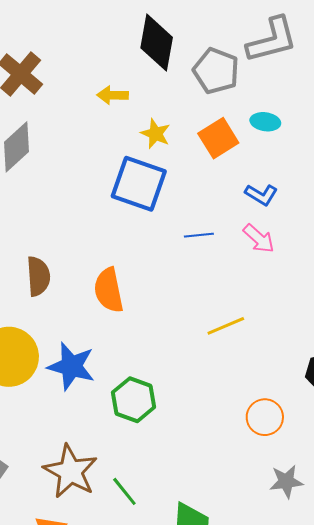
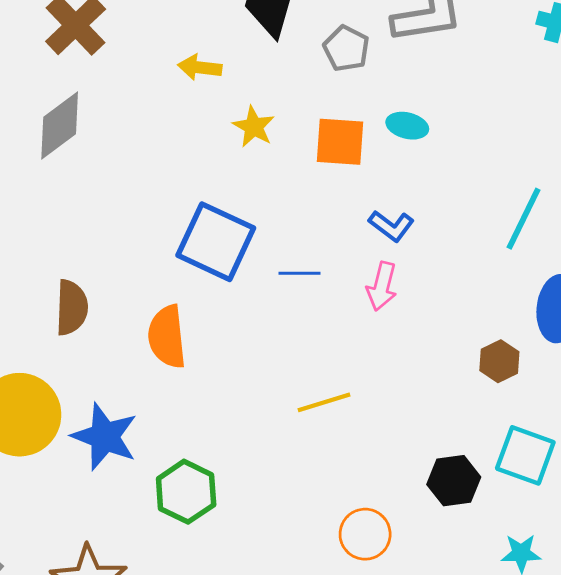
gray pentagon: (216, 71) -> (346, 48), size x0.7
orange square: (218, 138) -> (340, 142), turned 30
blue square: (139, 184) -> (216, 242), moved
pink arrow: (259, 239) -> (382, 286), turned 56

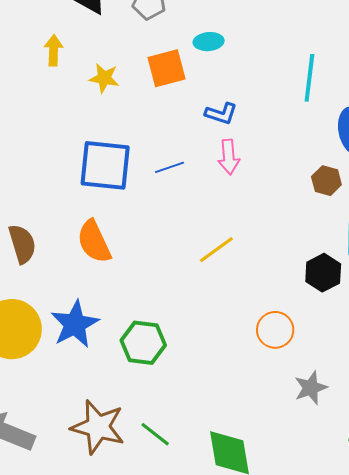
yellow arrow: (200, 67) -> (54, 50), turned 104
blue star: (105, 437) -> (75, 324), turned -30

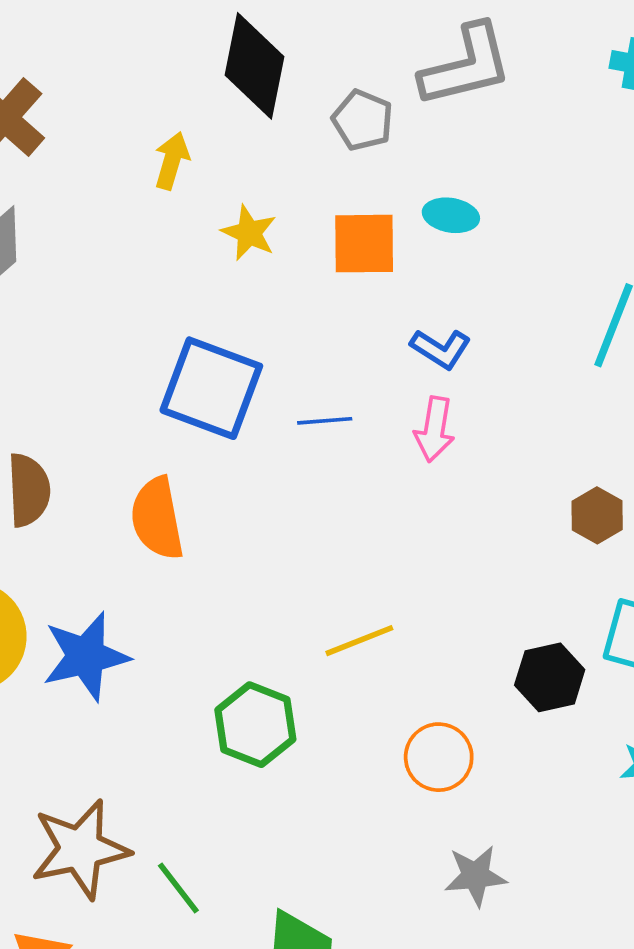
yellow line: (216, 250) -> (359, 641), moved
green hexagon: (143, 343) -> (255, 725), moved
brown star: (98, 427) -> (80, 849), turned 30

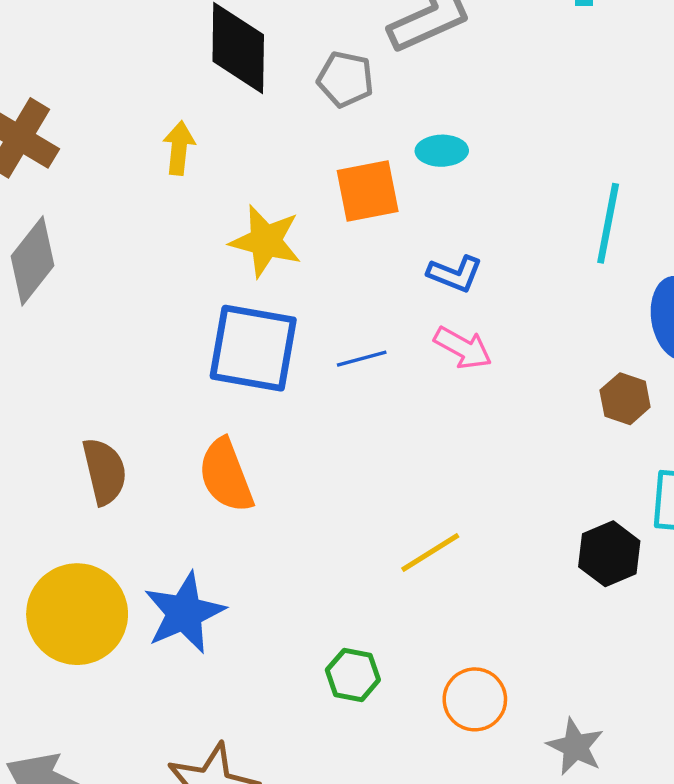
yellow star: (249, 233) -> (266, 241), moved, size x1.4
pink arrow: (434, 429) -> (463, 348), turned -60
green hexagon: (255, 725) -> (353, 675), moved, size x0.7
orange circle: (439, 757) -> (475, 699), moved
gray star: (476, 876) -> (575, 747), turned -30

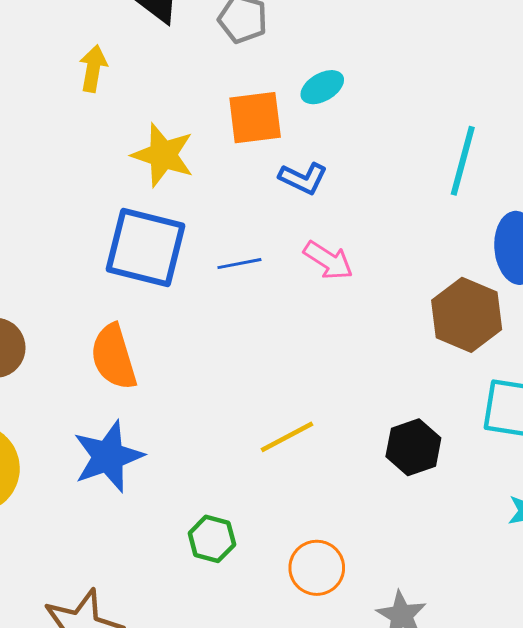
cyan ellipse: (442, 151) -> (322, 87), turned -33
blue L-shape: (455, 274) -> (303, 178), moved
brown hexagon: (625, 399) -> (467, 315), size x1.6
black hexagon: (609, 554) -> (413, 447), moved
blue star: (184, 613) -> (108, 456), moved

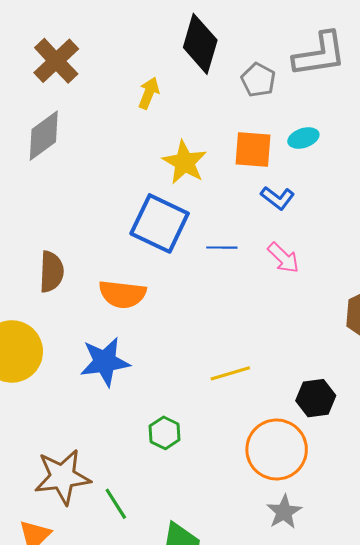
orange semicircle: (114, 357) -> (122, 294), turned -78
orange circle: (317, 568) -> (277, 450), moved, size x1.6

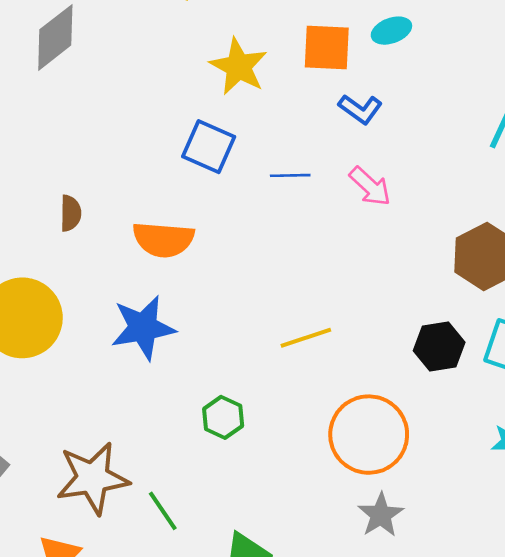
blue square: (160, 223) -> (209, 147), size x0.7
brown semicircle: (51, 272) -> (71, 213), size x0.7
black hexagon: (316, 398) -> (439, 346), moved

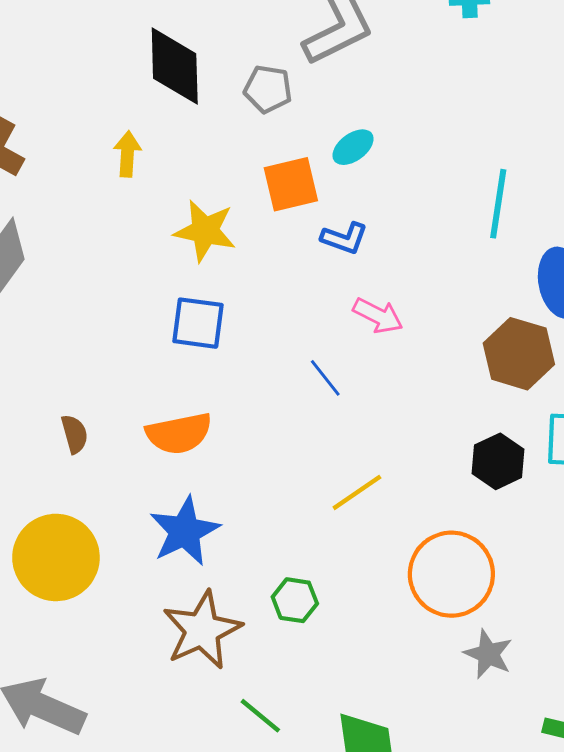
blue line: (290, 175) -> (325, 378), moved, turned 69
brown star: (93, 478) -> (202, 630), moved

